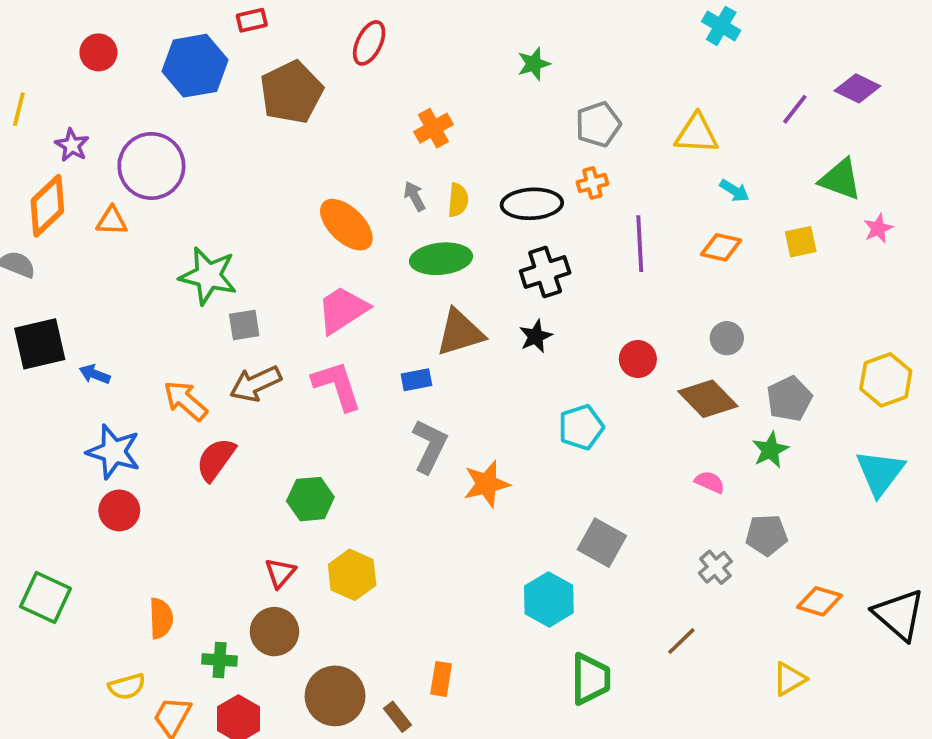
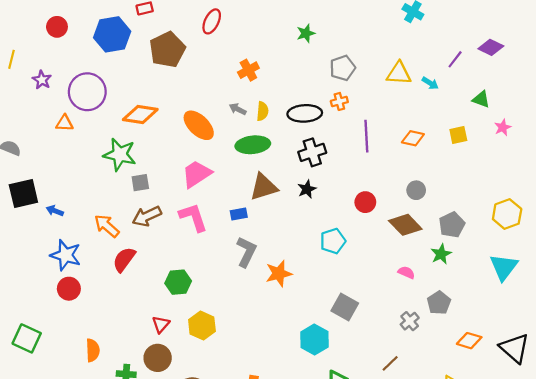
green triangle: (840, 179) -> (481, 99), size x0.7
cyan arrow: (734, 191) -> (430, 83), moved
gray arrow: (415, 196) -> (238, 109), turned -35
orange diamond: (47, 206) -> (140, 114), moved, turned 52
gray pentagon: (767, 535) -> (439, 303), turned -30

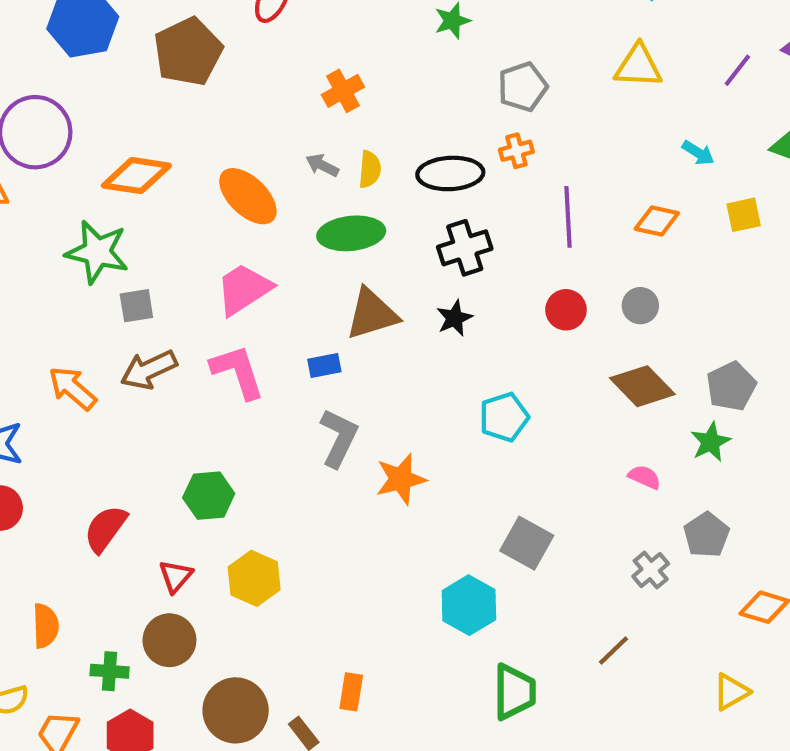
yellow triangle: (399, 73) -> (638, 66), moved
cyan arrow: (430, 83) -> (698, 153), moved
gray circle: (416, 190) -> (640, 306), moved
red circle: (365, 202) -> (566, 310), moved
red semicircle: (124, 259) -> (105, 529), moved

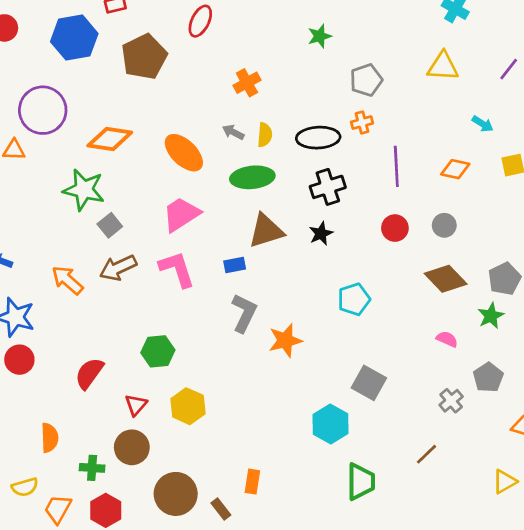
gray square: (136, 306) -> (110, 225), turned -30

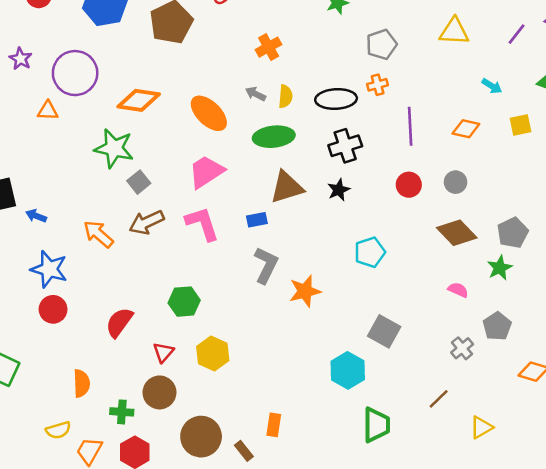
yellow triangle: (505, 482) -> (481, 427), moved

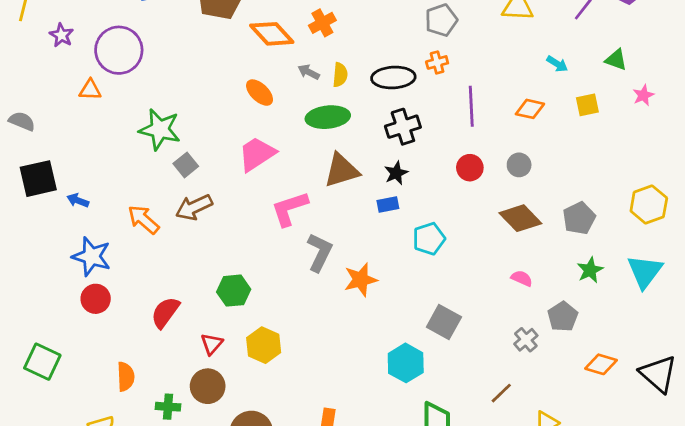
orange diamond: (139, 100) -> (272, 34), moved, turned 39
orange ellipse: (209, 113) -> (260, 93), size x0.7
blue rectangle: (257, 220) -> (388, 205), moved
pink L-shape: (202, 224) -> (290, 209), moved, turned -90
green star: (500, 268) -> (590, 270), moved

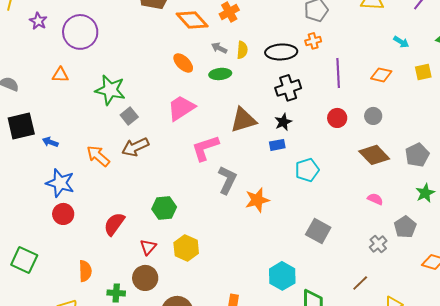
orange triangle: (90, 90) -> (60, 75), moved
green ellipse: (328, 117) -> (220, 74), moved, size x0.7
cyan hexagon: (406, 363) -> (282, 276), moved

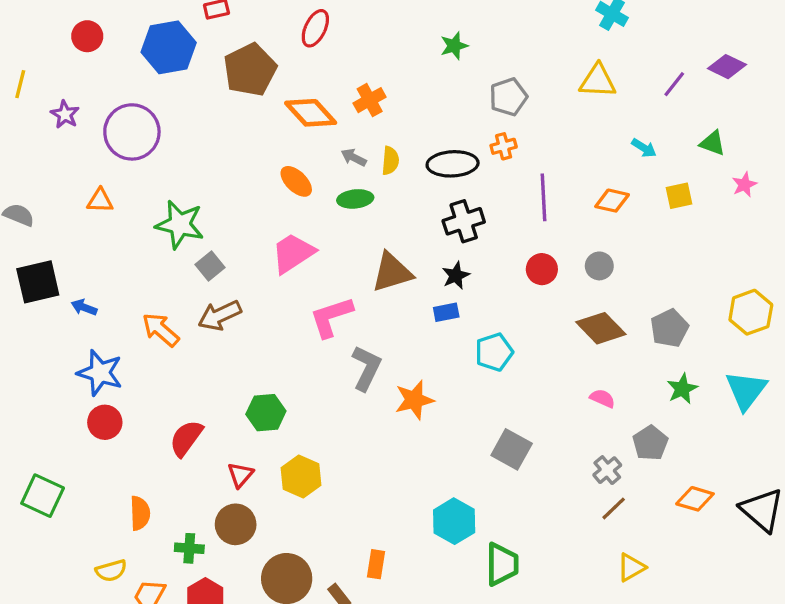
brown line: (360, 283) -> (614, 508), moved

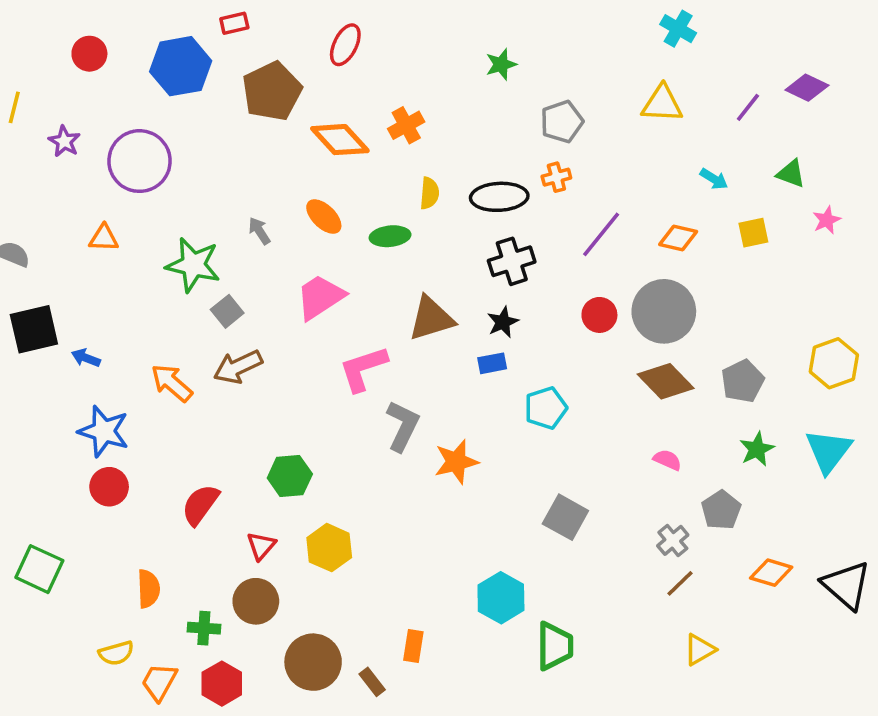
gray arrow: (354, 157) -> (259, 231), moved, turned 30
purple line: (543, 197) -> (601, 234), turned 42
gray circle: (599, 266) -> (664, 311), size x2.0

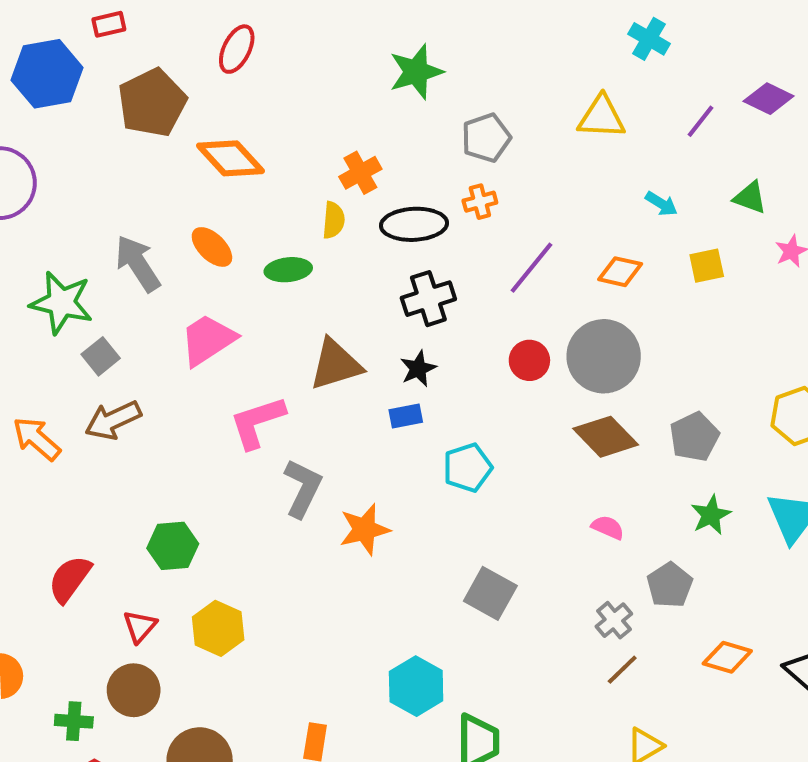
cyan cross: (678, 29) -> (649, 39), moved
green star: (501, 64) -> (416, 72), size x1.5
orange cross: (406, 125) -> (360, 173), moved
gray arrow: (259, 231) -> (138, 263), size x1.8

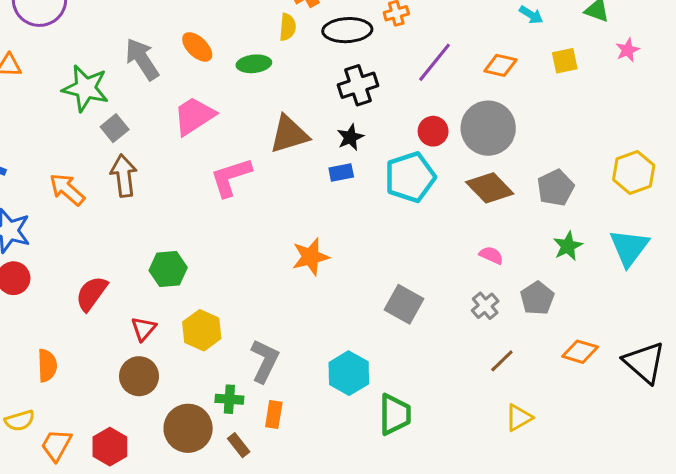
brown arrow: (113, 420) -> (124, 176), turned 108
cyan pentagon: (468, 468) -> (410, 177), moved, size x1.4
gray L-shape: (303, 488) -> (265, 361), moved
gray cross: (614, 620) -> (485, 306), moved
green cross: (74, 721) -> (229, 399), moved

